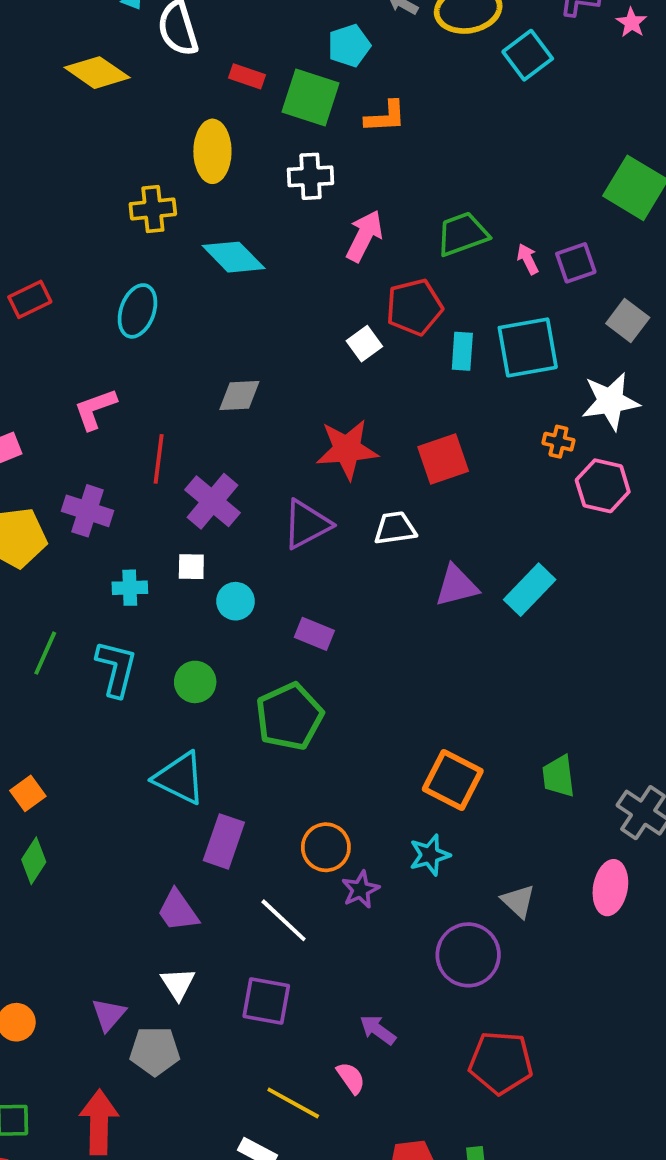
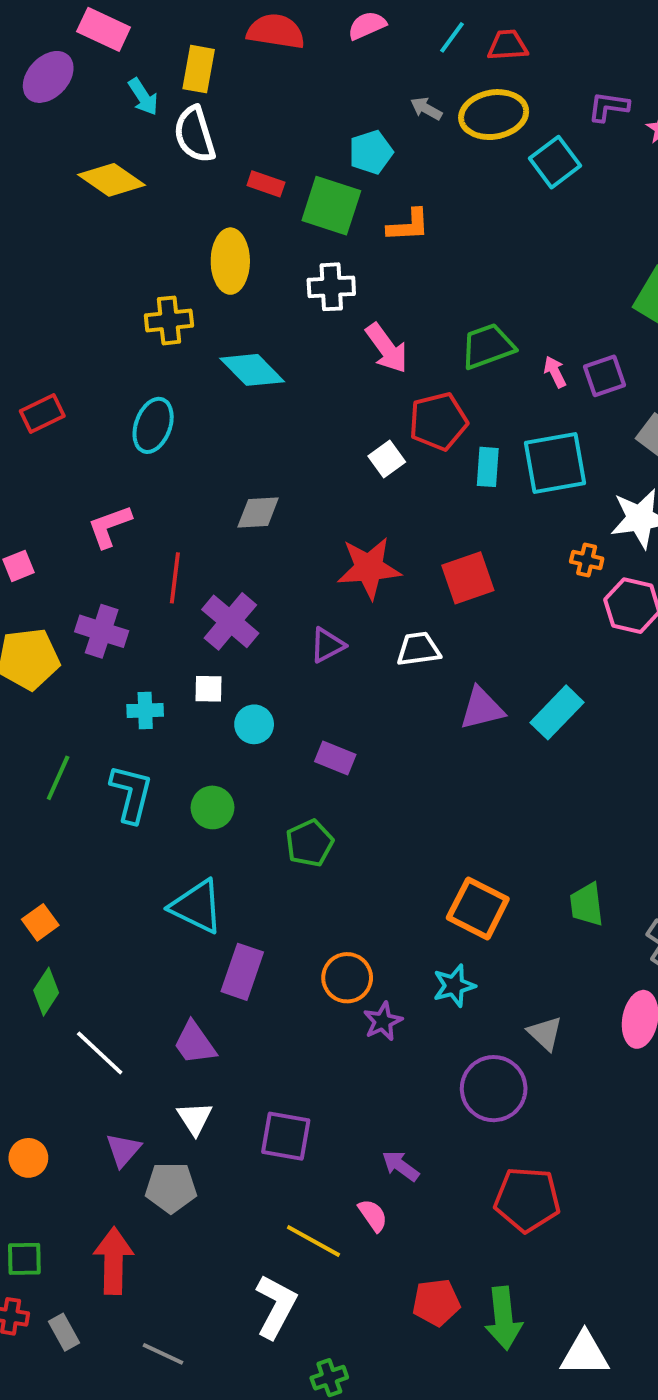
pink arrow: (364, 236) -> (387, 348), turned 117
purple triangle: (307, 524) -> (327, 645), size x0.7
green pentagon: (289, 717) -> (309, 843), size x0.7
white line: (284, 920) -> (100, 1053), moved

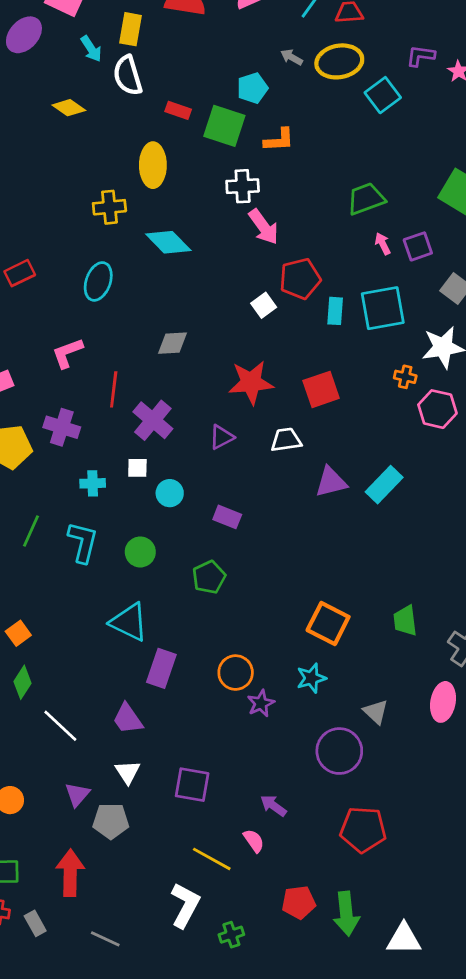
yellow diamond: (112, 180) -> (69, 108), size x0.7
white cross: (331, 287) -> (243, 186), moved
green trapezoid: (488, 346) -> (366, 199), moved
green cross: (329, 1378) -> (231, 935), moved

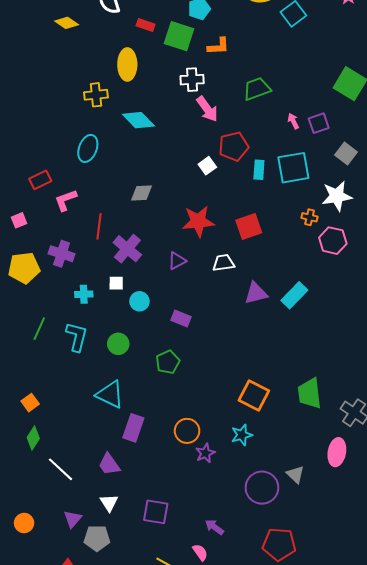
green trapezoid: (366, 199) -> (257, 89), moved
red rectangle: (20, 273) -> (40, 180), moved
green trapezoid: (405, 621) -> (310, 393), size x1.4
gray triangle: (376, 712) -> (295, 474), moved

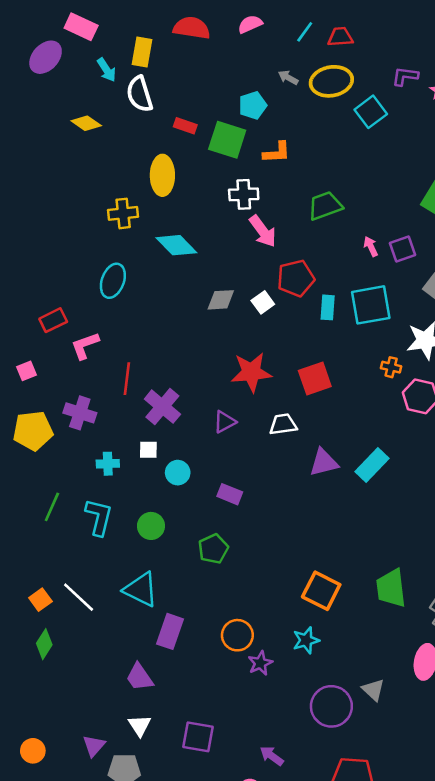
gray diamond: (141, 193) -> (221, 300), moved
white line: (61, 469) -> (79, 597), moved

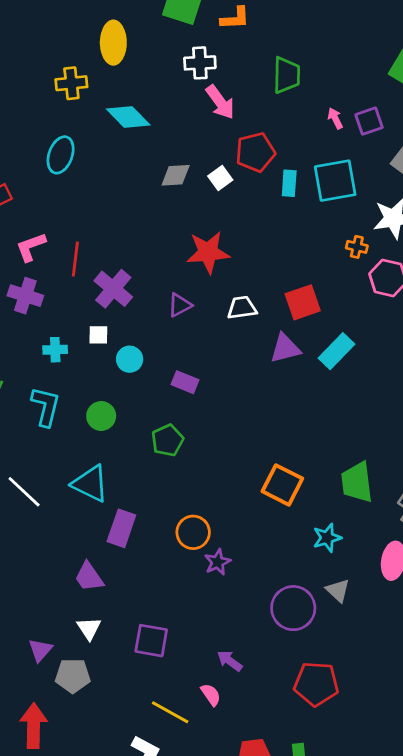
green trapezoid: (325, 206) -> (286, 75), turned 111
pink L-shape: (85, 346) -> (31, 247), moved
red square: (315, 379) -> (303, 302), moved
cyan star: (306, 640) -> (327, 538), moved

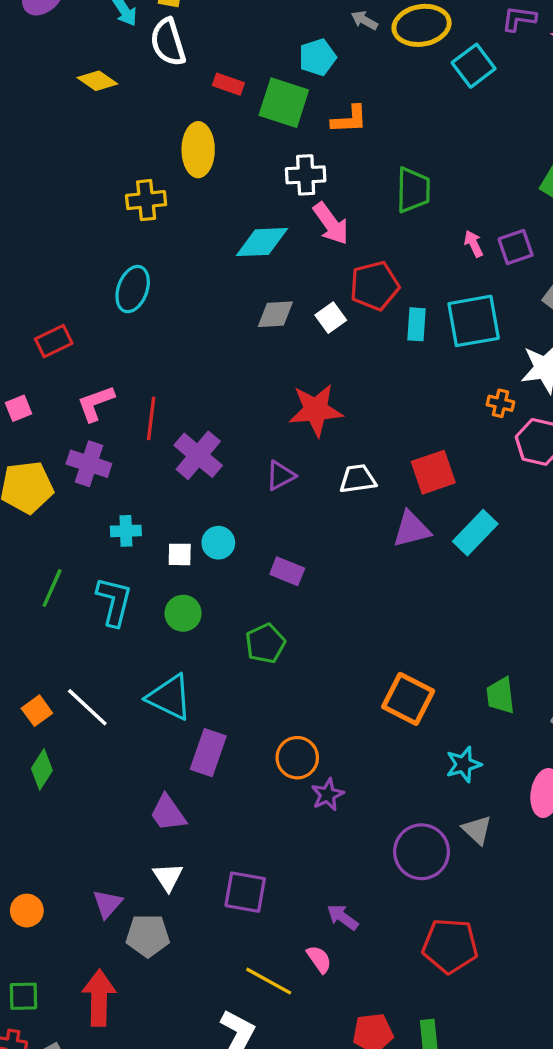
cyan diamond: (128, 117) -> (262, 242), moved, turned -48
white square: (98, 335) -> (180, 554), moved
green trapezoid: (357, 482) -> (500, 696), size x0.7

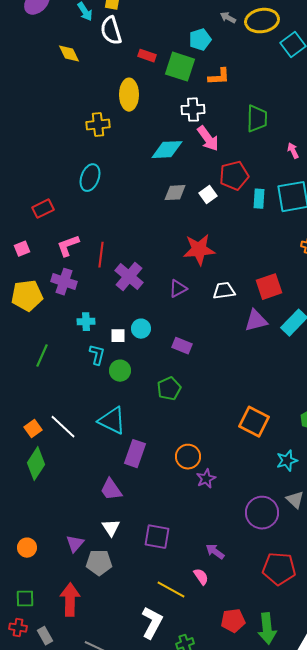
yellow diamond: (97, 81) -> (69, 54), turned 30
cyan L-shape: (114, 601) -> (97, 355), moved, size x0.7
green diamond: (42, 769) -> (36, 464), size x1.4

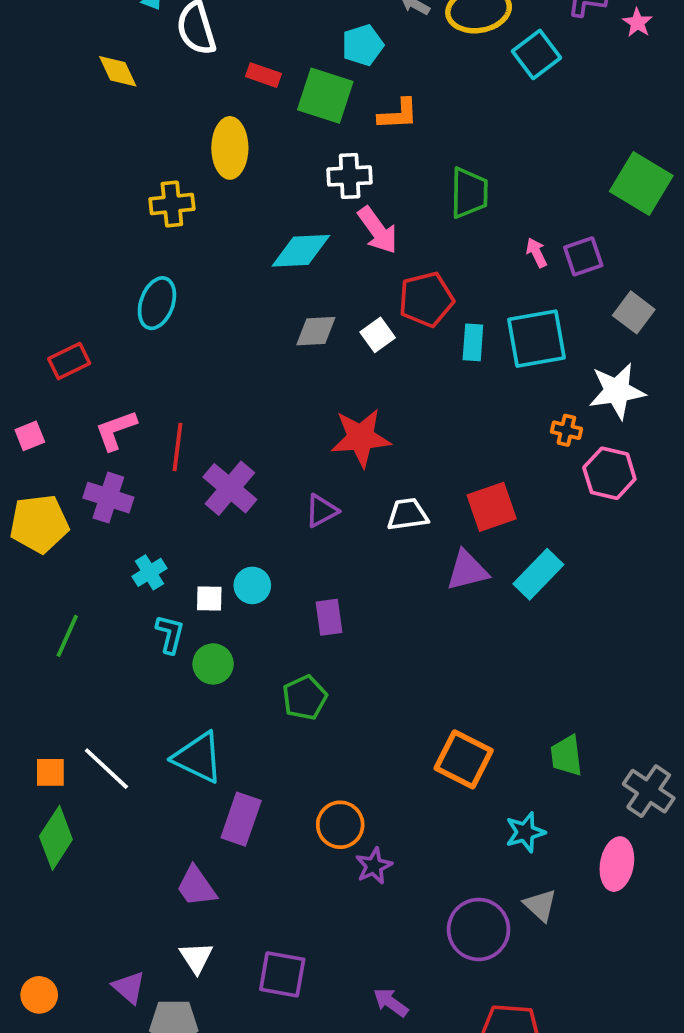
cyan cross: (86, 322) -> (149, 572), turned -30
purple rectangle: (182, 346) -> (329, 617), turned 60
orange square: (33, 429) -> (50, 772), turned 36
purple triangle: (75, 544) -> (129, 987), turned -30

